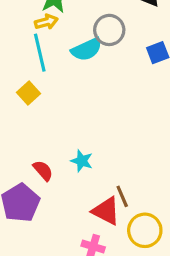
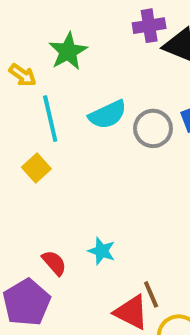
yellow arrow: (46, 22) -> (23, 75), moved, turned 50
gray circle: (109, 30) -> (153, 128), moved

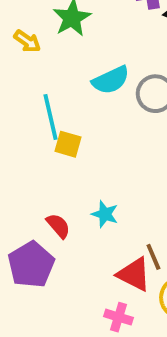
cyan line: (50, 119) -> (50, 117), moved
yellow square: (36, 168) -> (68, 144), moved, turned -32

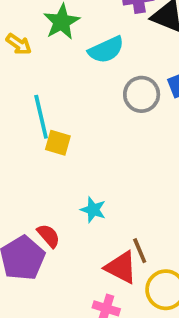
cyan semicircle: (111, 80) -> (106, 50), moved
red semicircle: (58, 226) -> (48, 236), moved

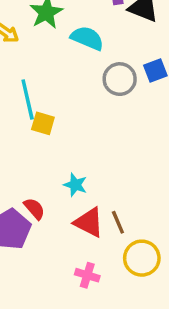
cyan semicircle: (106, 50) -> (87, 38), turned -132
red triangle: (121, 267) -> (89, 222), moved

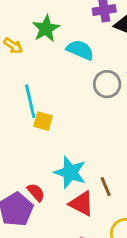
cyan star: (75, 185) -> (70, 172), size x1.6
brown line: (118, 222) -> (106, 187), moved

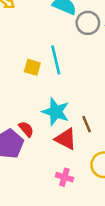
gray circle: (107, 84) -> (88, 23), moved
cyan line: (30, 101) -> (56, 60), moved

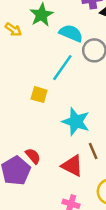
cyan line: (56, 60) -> (62, 68), moved, turned 48
cyan star: (56, 112) -> (76, 122), moved

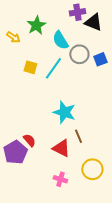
cyan semicircle: (71, 33) -> (60, 40), turned -144
yellow square: (39, 95) -> (30, 67), moved

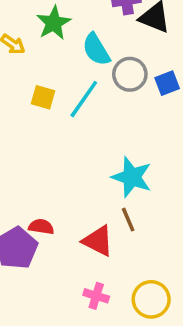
cyan star: (64, 112) -> (132, 177), moved
red semicircle: (29, 140) -> (41, 227), turned -40
yellow circle: (92, 169) -> (151, 299), moved

